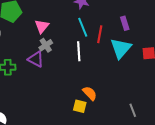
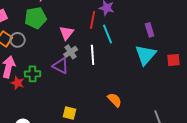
red line: (100, 34) -> (93, 20), moved
white line: (79, 51) -> (93, 55), moved
yellow square: (80, 106) -> (70, 113), moved

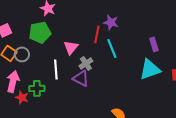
gray cross: (71, 52) -> (86, 63), moved
white line: (93, 55) -> (56, 69), moved
cyan triangle: (146, 55) -> (150, 69), turned 30
purple triangle: (61, 66) -> (81, 78), moved

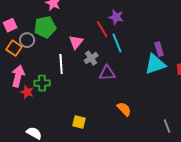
red line: (97, 34) -> (102, 29), turned -42
purple rectangle: (154, 44) -> (159, 49), moved
gray circle: (22, 54) -> (27, 40), moved
purple triangle: (81, 78) -> (107, 73), moved, turned -30

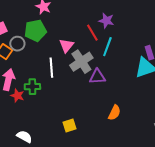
cyan line: (117, 43) -> (107, 47), turned 42
gray cross: (91, 58) -> (81, 62), size x1.6
orange semicircle: (124, 109) -> (114, 113), turned 70
yellow square: (79, 122) -> (69, 126), turned -32

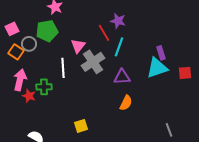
purple triangle: (97, 77) -> (122, 77), moved
orange semicircle: (114, 113) -> (126, 103), moved

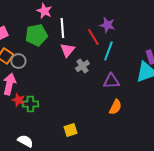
gray circle: (29, 44) -> (18, 61), moved
gray cross: (93, 62) -> (82, 66), size x0.6
white line: (63, 68) -> (62, 28), moved
green cross: (44, 87) -> (30, 104), moved

